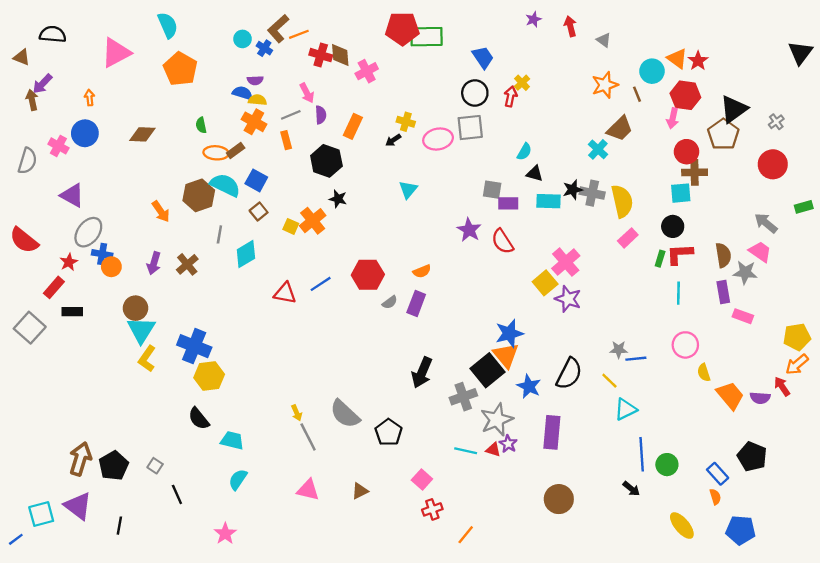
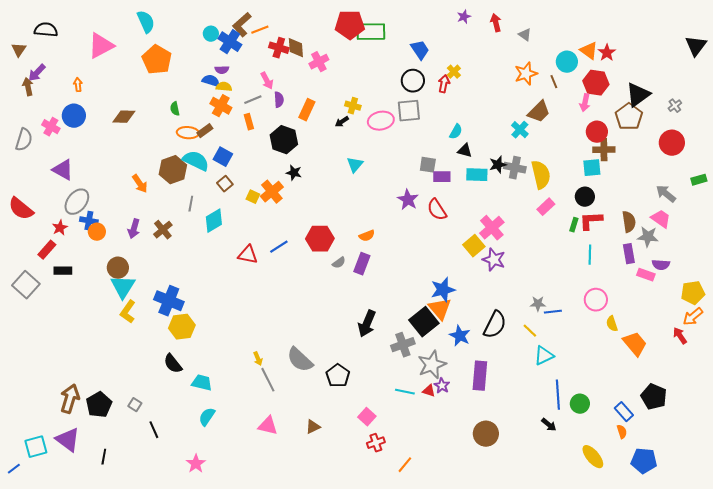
blue cross: (264, 48) -> (230, 42), size x1.6
brown triangle: (22, 57) -> (19, 50), turned 42
purple semicircle: (760, 398) -> (661, 265), moved

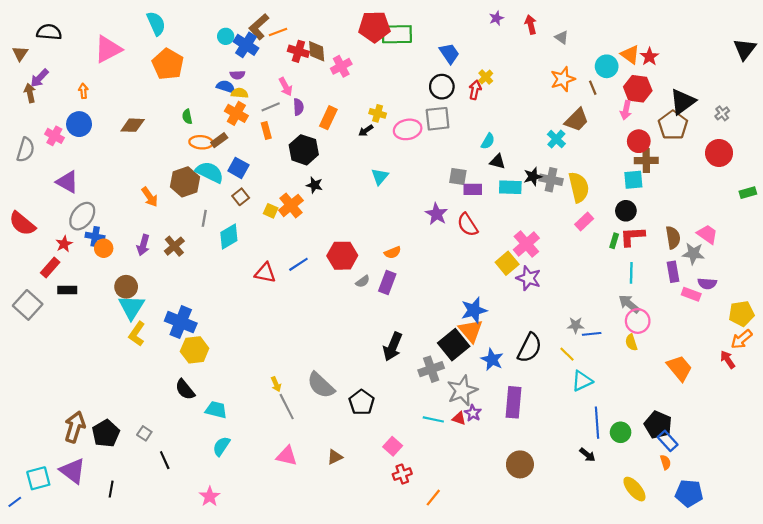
gray arrow: (666, 194) -> (629, 304), moved
yellow semicircle: (612, 324) -> (631, 342), moved
black pentagon: (654, 397) -> (658, 425), moved

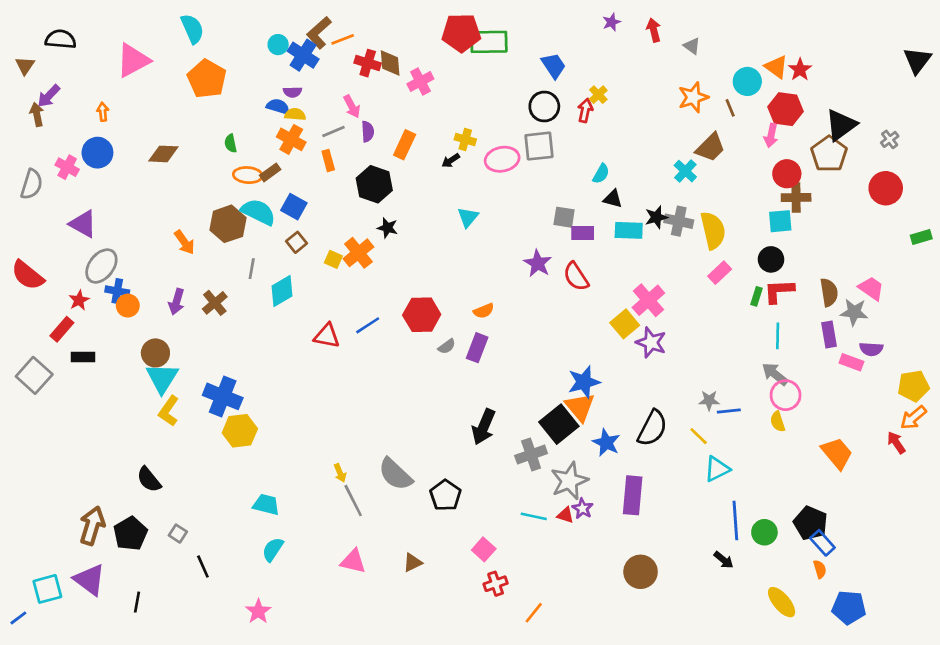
black semicircle: (185, 389) -> (149, 480), moved

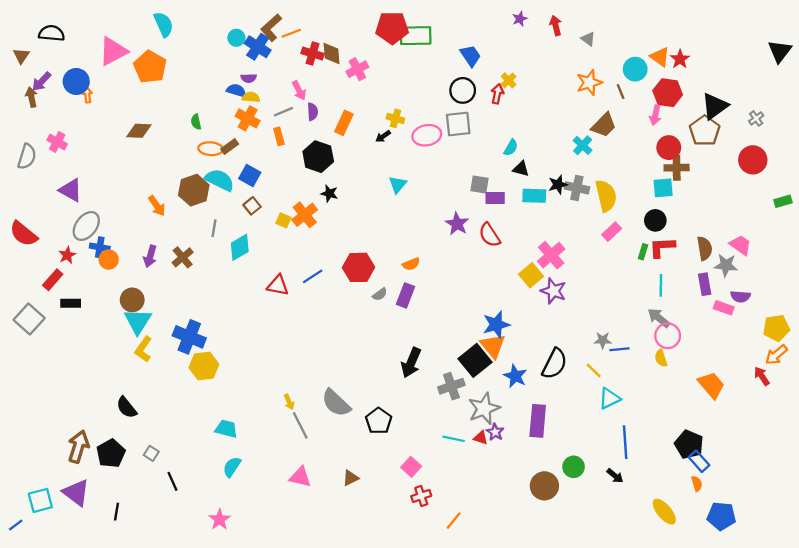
orange pentagon: (207, 79) -> (150, 67), moved
blue circle: (97, 153) -> (76, 81), moved
green circle: (764, 532) -> (574, 467), moved

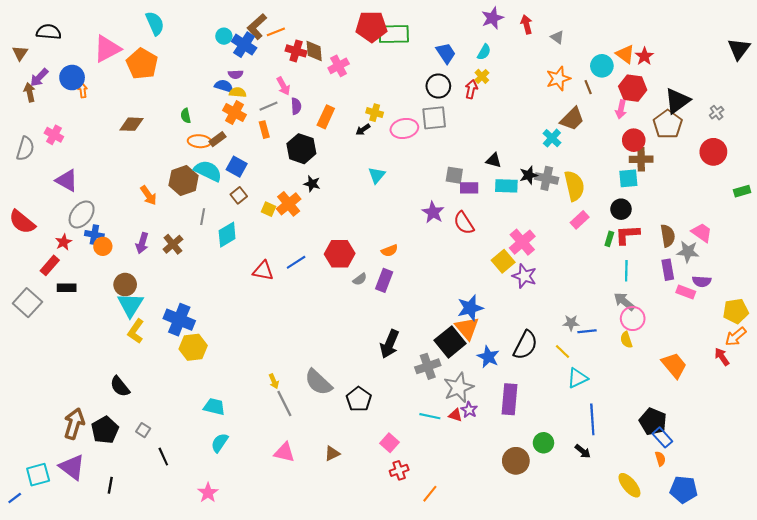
purple star: (520, 19) -> (493, 18), size x1.5
cyan semicircle: (511, 148) -> (484, 52), moved

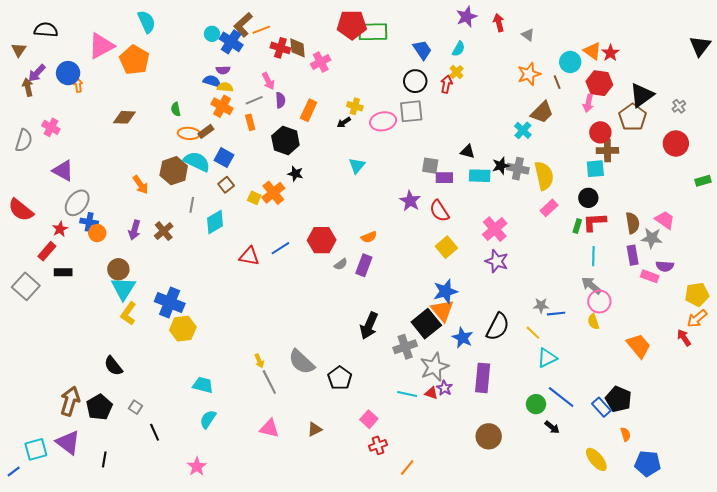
yellow square: (503, 261) -> (446, 247), moved
blue line: (592, 419) -> (561, 397), turned -48
blue rectangle: (662, 437) -> (601, 407), moved
green circle: (543, 443) -> (536, 404), moved

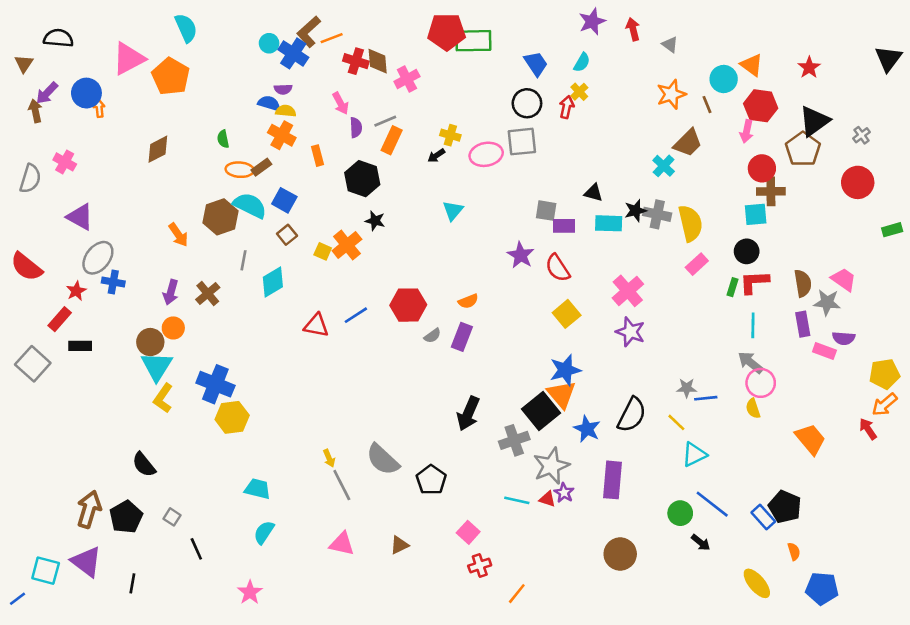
red star: (610, 53) -> (809, 68), moved
gray line: (254, 100) -> (385, 121), moved
brown diamond: (124, 117) -> (158, 149), turned -30
orange circle: (97, 233) -> (173, 328), moved
cyan square: (36, 449) -> (46, 571), turned 30

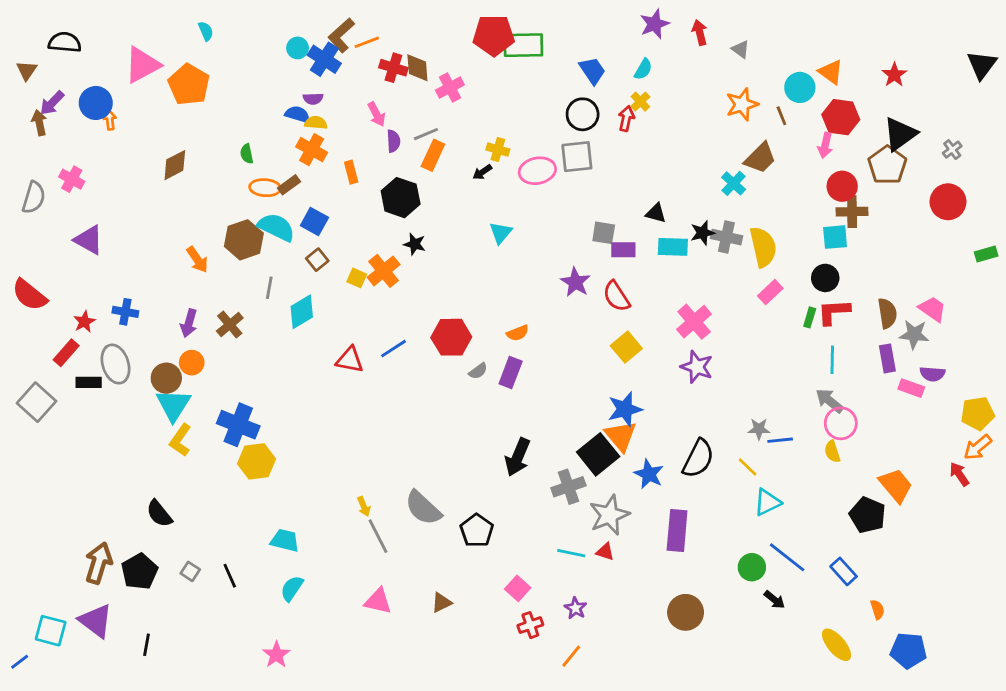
cyan semicircle: (186, 28) -> (206, 31), size x0.6
gray ellipse: (98, 258) -> (115, 364), moved, turned -56
purple star: (564, 493) -> (575, 608), moved
black pentagon: (785, 507) -> (868, 515), moved
black line: (196, 549) -> (230, 576), moved

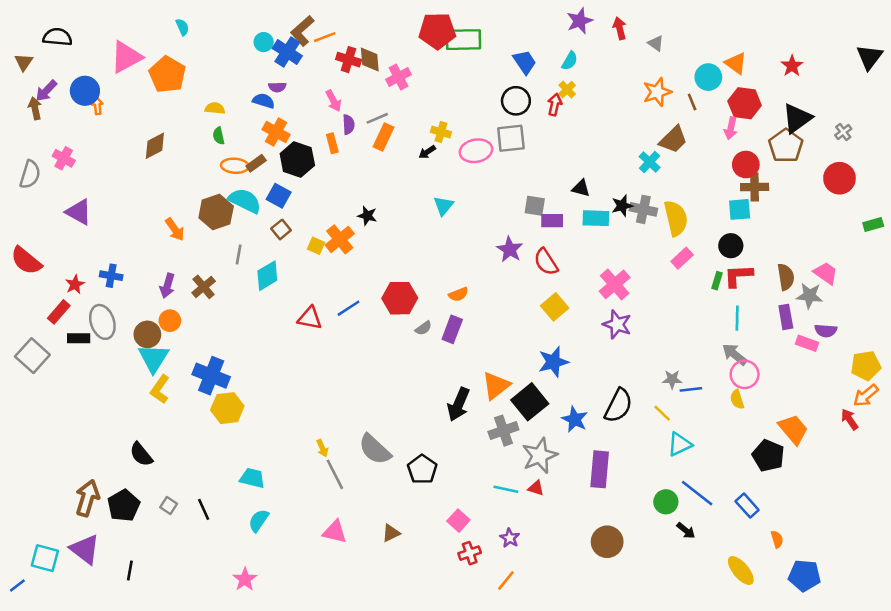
yellow semicircle: (316, 123) -> (215, 108), moved
orange rectangle: (351, 172) -> (332, 143), moved
black hexagon: (401, 198) -> (297, 159), moved
orange triangle: (621, 436) -> (496, 386), moved, turned 32

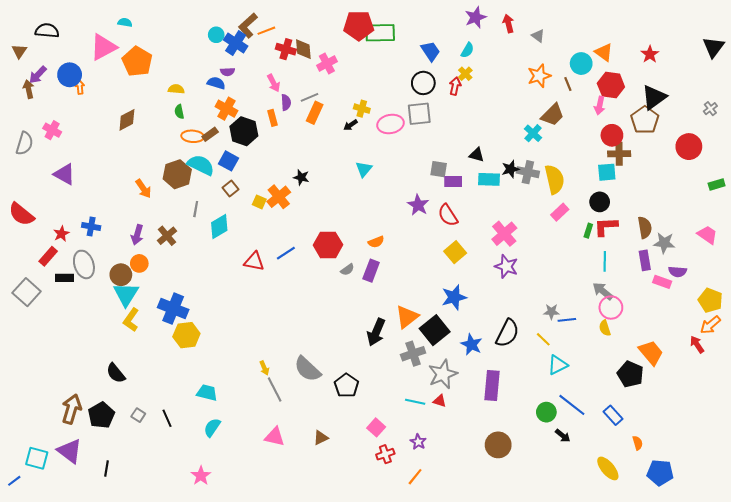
cyan semicircle: (182, 27) -> (125, 22), moved, turned -56
gray cross: (843, 132) -> (710, 109), moved
pink trapezoid: (826, 273) -> (707, 235), moved
yellow pentagon: (866, 366) -> (710, 300), turned 30

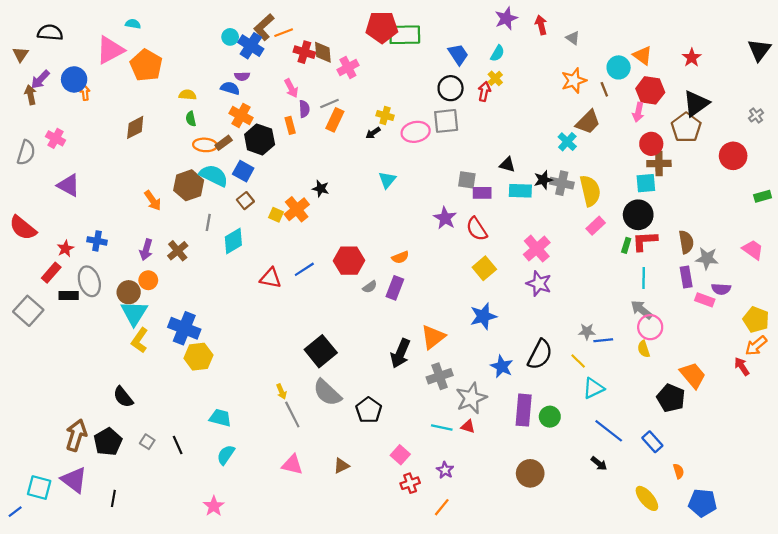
black circle: (600, 202) -> (638, 215), size x1.4
black square: (435, 330) -> (321, 351), moved
green circle: (546, 412) -> (550, 417), moved

